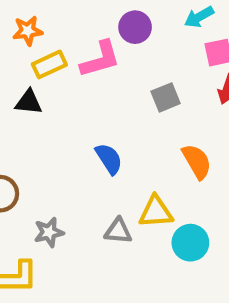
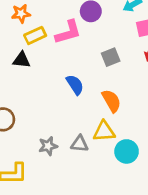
blue semicircle: (109, 159) -> (75, 85), moved
orange semicircle: (197, 162) -> (111, 101), moved
gray star: (49, 232) -> (48, 146), moved

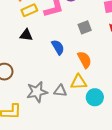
black triangle: (22, 60) -> (26, 35), moved
gray star: (48, 146) -> (37, 92), size x1.5

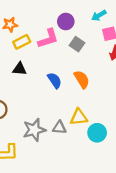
gray square: (85, 27) -> (77, 44), moved, turned -32
orange semicircle: (84, 60) -> (82, 79), moved

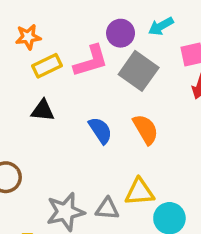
cyan arrow: (99, 15) -> (161, 26), moved
gray square: (77, 44) -> (139, 71), size x1.5

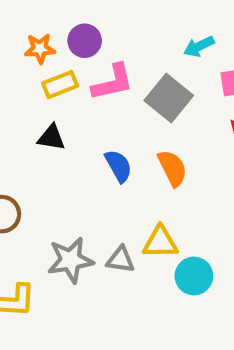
purple circle: (121, 33) -> (85, 41), moved

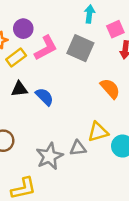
cyan arrow: (199, 46) -> (89, 14), turned 138
blue semicircle: (118, 166) -> (44, 97), moved
orange semicircle: (172, 168) -> (110, 89), moved

